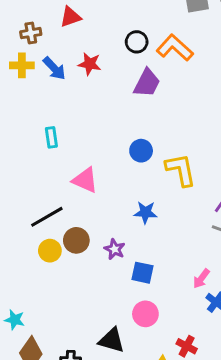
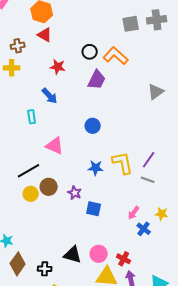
red triangle: (70, 17) -> (45, 35), turned 49
blue arrow: (54, 68) -> (50, 96), moved
yellow L-shape: (181, 170) -> (123, 163), moved
pink circle: (145, 314) -> (99, 254), moved

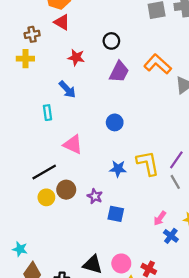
orange L-shape: (116, 56) -> (158, 64), moved
gray line: (148, 180) -> (175, 182), turned 40

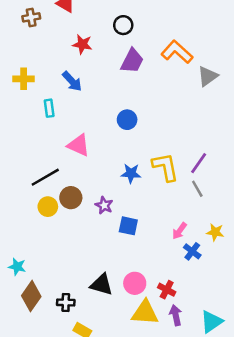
yellow cross: (25, 59) -> (24, 79), moved

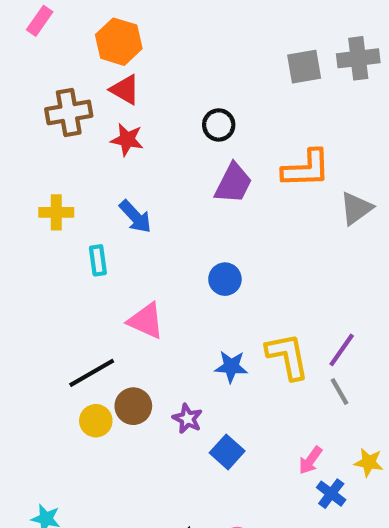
brown cross: (31, 17) -> (69, 112), size x1.5
red star: (82, 44) -> (127, 140), moved
orange L-shape: (177, 52) -> (306, 169), turned 136
blue square: (128, 226) -> (227, 452), turned 30

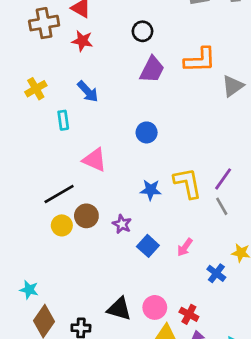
yellow cross: (56, 212) -> (36, 89), turned -30
pink arrow: (310, 460) -> (185, 247), moved

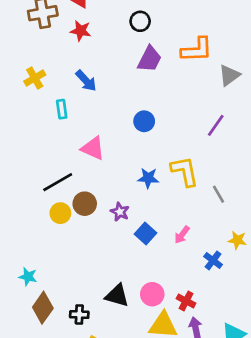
purple line: (223, 179) -> (216, 125), moved

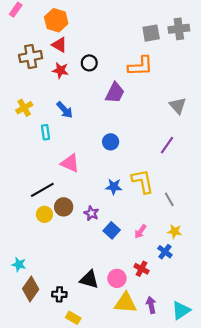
black circle: (140, 21) -> (89, 63), moved
orange L-shape: (197, 50) -> (140, 66), moved
gray triangle: (229, 75) -> (178, 106), turned -36
yellow star: (237, 240) -> (175, 231), moved
red cross: (186, 301) -> (141, 269), moved

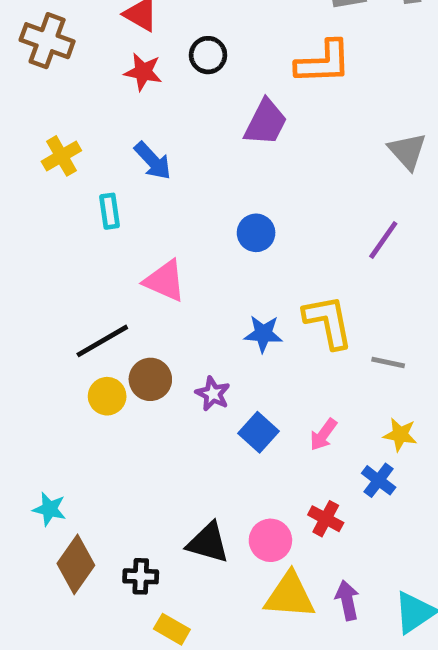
brown cross: (31, 57) -> (47, 41), moved, turned 30
gray line: (169, 199) -> (388, 363), turned -48

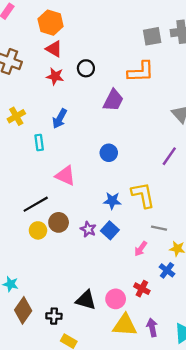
blue arrow: (153, 161) -> (60, 119), turned 72
gray line: (388, 363) -> (159, 228), moved
blue square: (258, 432) -> (110, 230), moved

